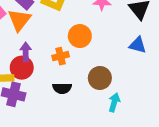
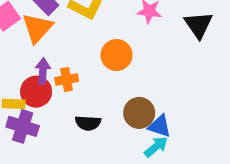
blue triangle: (138, 45) -> (160, 126), moved
orange cross: (61, 56) -> (67, 80), moved
cyan arrow: (114, 102) -> (156, 147), turned 30

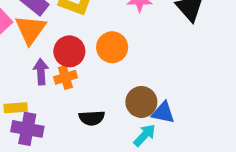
red circle: (36, 92) -> (69, 51), moved
cyan arrow: (156, 147) -> (145, 135), moved

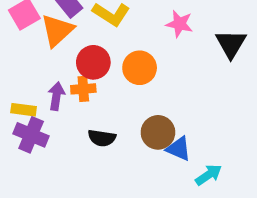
purple arrow: (41, 72) -> (56, 96), moved
cyan arrow: (145, 135) -> (209, 175), moved

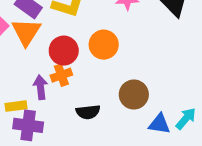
blue triangle: (179, 149) -> (159, 124), moved

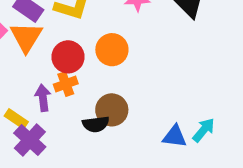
brown circle: (134, 95) -> (112, 110), moved
yellow rectangle: (16, 106) -> (16, 119), turned 42
purple cross: (28, 125) -> (30, 140), turned 36

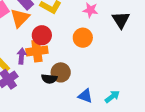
orange circle: (112, 50) -> (83, 38), moved
orange cross: (66, 84) -> (37, 51), size x1.5
blue triangle: (175, 136) -> (85, 96), moved

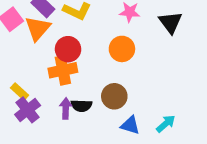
purple arrow: (22, 56) -> (66, 108), moved
brown circle: (61, 72) -> (114, 96), moved

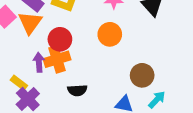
brown circle: (114, 96) -> (142, 75), moved
purple arrow: (66, 108) -> (39, 62), moved

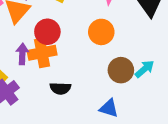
brown circle: (142, 75) -> (121, 70), moved
cyan arrow: (157, 100) -> (145, 69), moved

